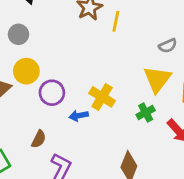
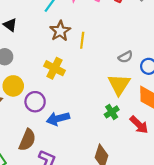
yellow cross: (102, 97) -> (54, 68), moved
blue arrow: (79, 116) -> (58, 119), size x1.5
brown semicircle: (39, 139) -> (27, 140), size x1.5

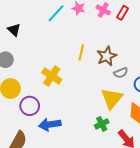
brown star: (60, 31) -> (107, 56), moved

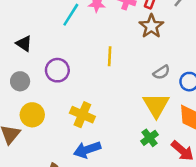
brown star: (107, 56) -> (151, 26), moved
yellow cross: (52, 76) -> (82, 115), moved
purple circle: (30, 106) -> (57, 70), moved

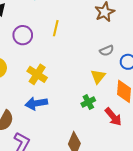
yellow line: (110, 56) -> (56, 28), moved
yellow triangle: (156, 105) -> (98, 76), size x0.7

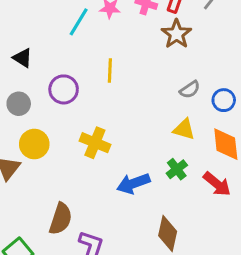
yellow triangle: (98, 76) -> (184, 129), turned -42
blue arrow: (36, 103) -> (133, 183), moved

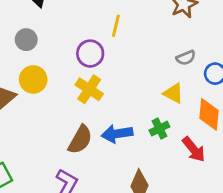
purple circle: (64, 89) -> (90, 54), moved
brown semicircle: (61, 219) -> (80, 140), moved

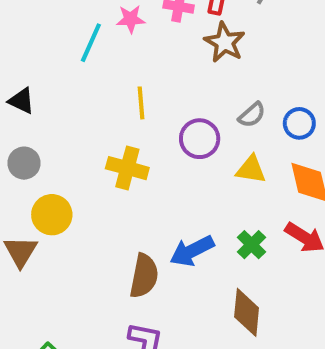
purple circle: (90, 54) -> (200, 139), moved
yellow cross: (89, 89) -> (127, 168), moved
green cross: (159, 129) -> (251, 245), moved

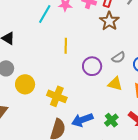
yellow cross: (127, 168) -> (57, 96), moved
yellow circle: (52, 215) -> (25, 84), moved

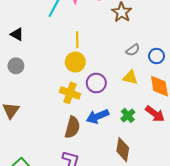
purple circle: (92, 66) -> (96, 83), moved
yellow circle: (25, 84) -> (75, 62), moved

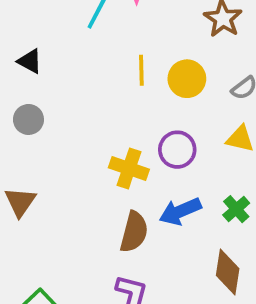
yellow circle: (75, 62) -> (187, 79), moved

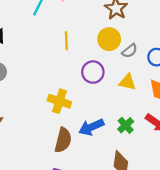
yellow circle: (187, 79) -> (109, 39), moved
purple circle: (177, 150) -> (93, 72), moved

